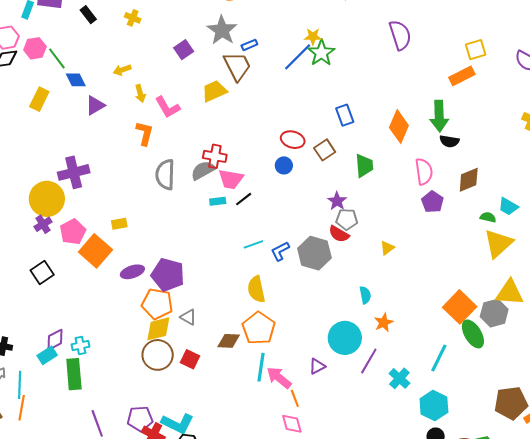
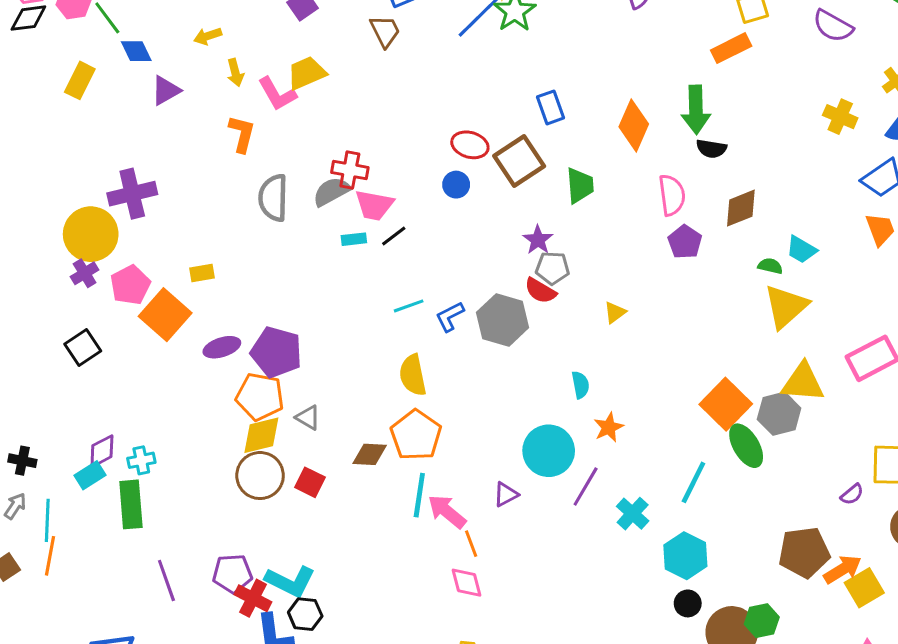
brown trapezoid: (237, 66) -> (385, 31), size x0.7
yellow trapezoid: (214, 91) -> (306, 73), moved
brown square: (325, 150) -> (519, 161), size x1.5

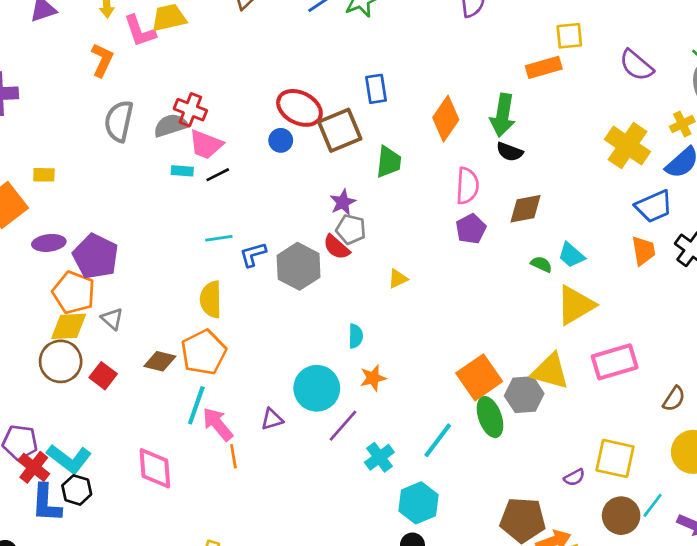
yellow cross: (840, 117) -> (627, 146), size x1.5
red ellipse: (470, 145) -> (299, 108), size x1.4
yellow triangle: (786, 306) -> (575, 305), moved
pink diamond: (467, 583) -> (155, 468), moved, size x1.4

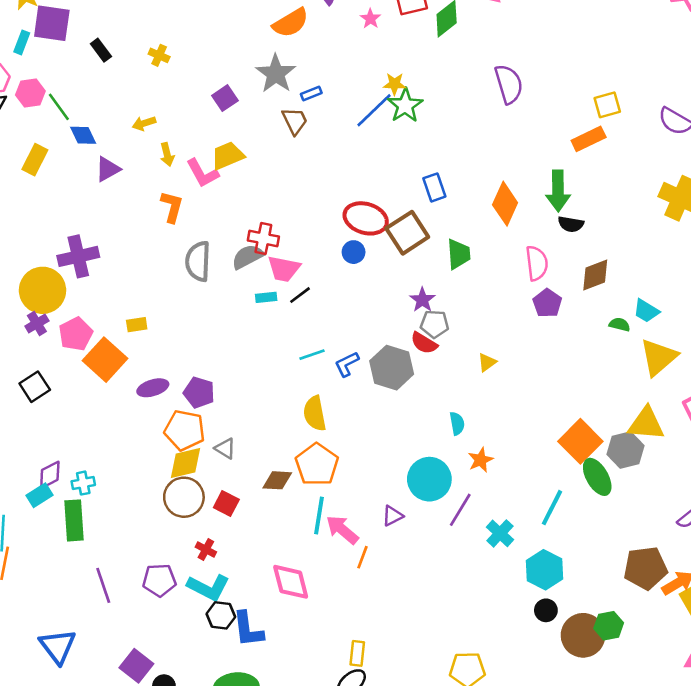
purple pentagon: (96, 256) -> (199, 392), size x0.7
orange line: (233, 456) -> (363, 557), turned 40
red cross: (34, 467) -> (206, 550), moved, size x0.7
blue L-shape: (46, 503) -> (248, 629), moved

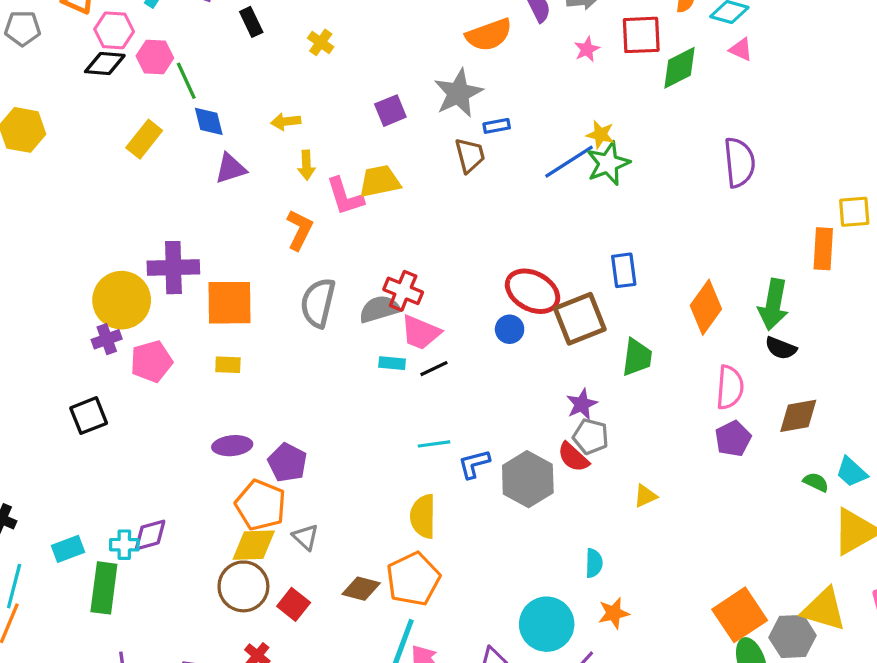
orange rectangle: (589, 139) -> (823, 249), turned -72
orange square: (105, 360) -> (229, 303), moved, turned 36
purple diamond: (50, 475) -> (150, 535), moved

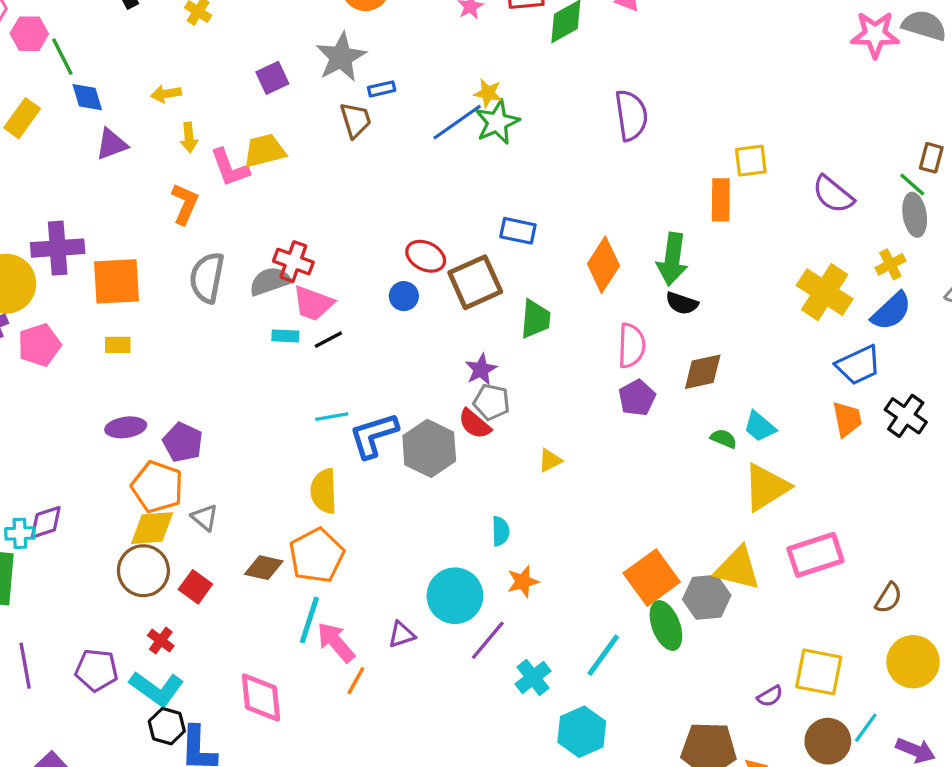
blue rectangle: (624, 270) -> (518, 231), turned -68
red ellipse: (533, 291) -> (426, 256), size x0.7
blue L-shape: (474, 464) -> (374, 435), size x1.5

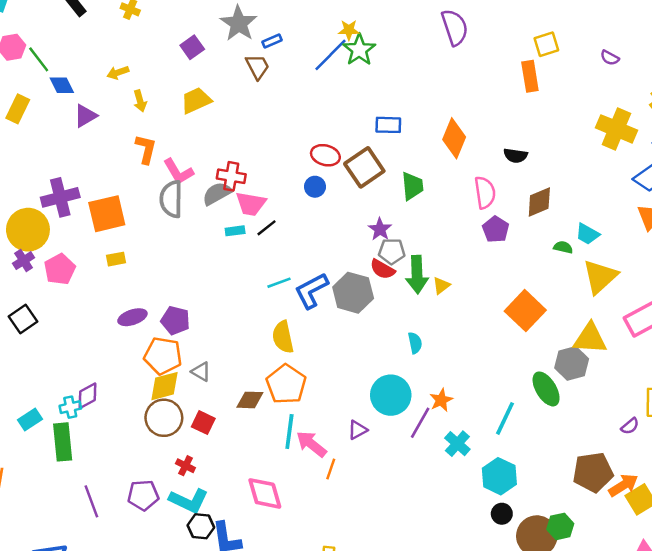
pink L-shape: (230, 168) -> (178, 172), moved
purple semicircle: (833, 194) -> (610, 58), size x0.6
green arrow: (672, 259) -> (417, 274), moved
orange square: (652, 578) -> (525, 311), moved
orange star: (523, 582) -> (441, 400), moved

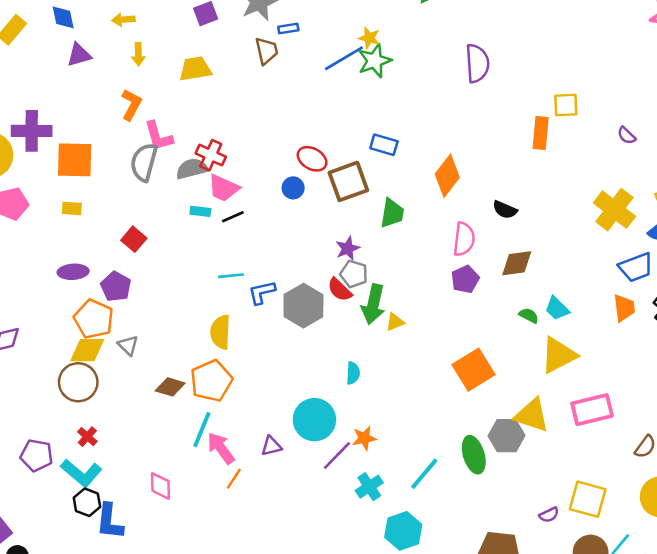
blue L-shape: (311, 291) -> (262, 292), size x0.7
red square: (203, 423) -> (134, 239), moved
pink diamond: (265, 493) -> (160, 486), size x0.7

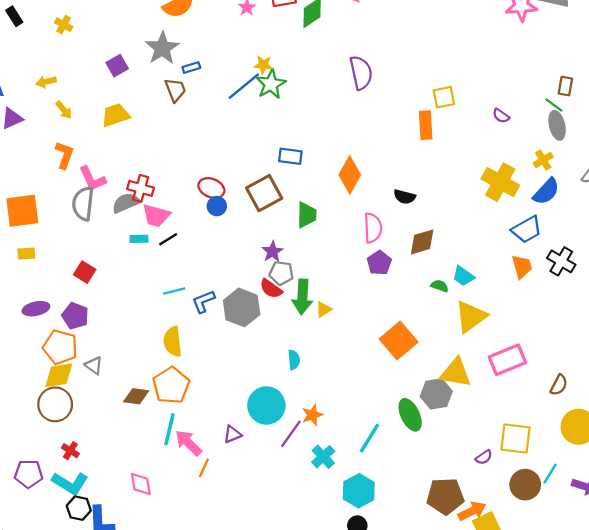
yellow arrow: (138, 54) -> (64, 110), turned -30
red ellipse: (312, 159) -> (211, 188), moved

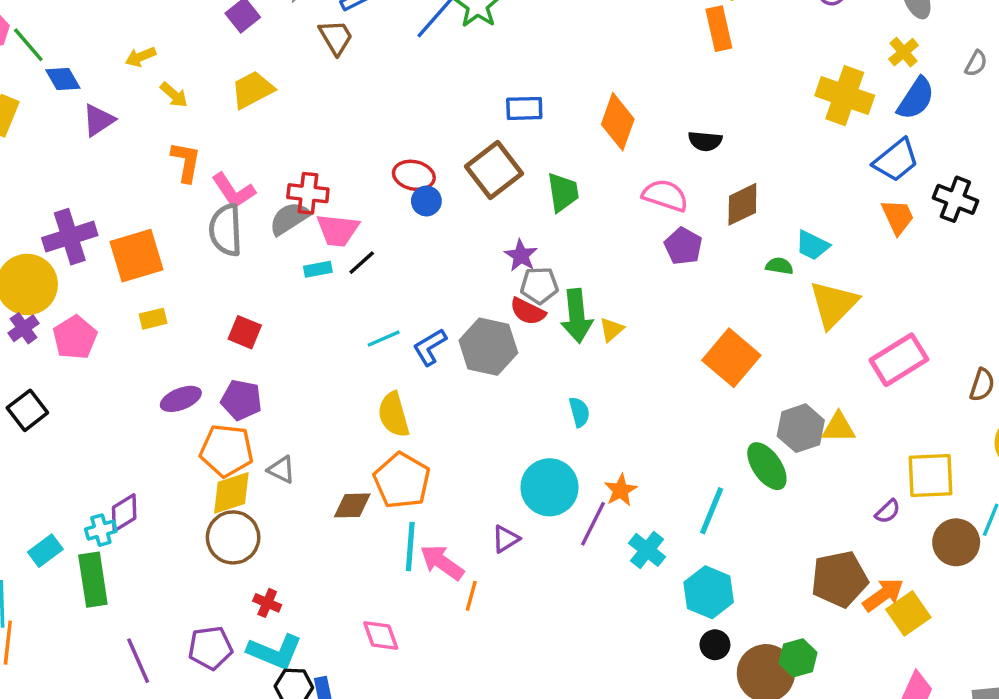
pink semicircle: (373, 228) -> (665, 195), turned -60
yellow triangle: (456, 373) -> (839, 428), moved, size x0.7

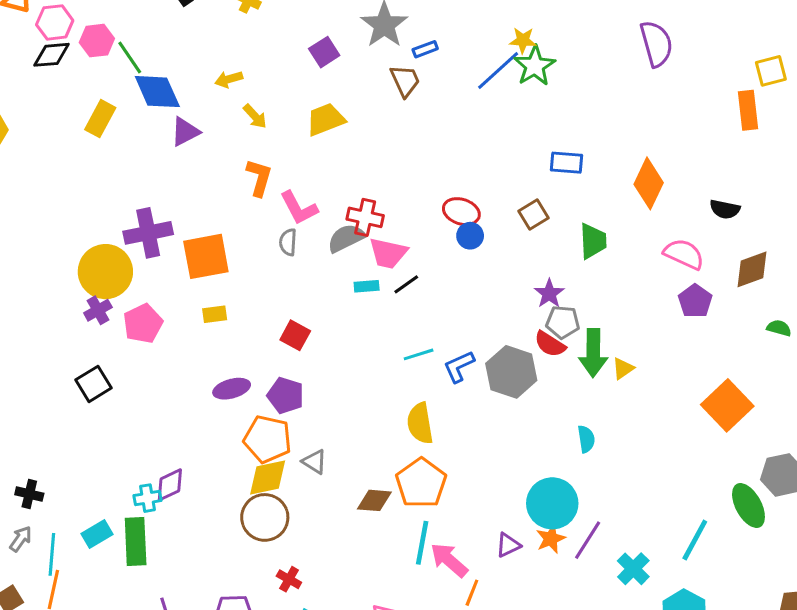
blue diamond: (63, 79) -> (157, 92), size x1.5
brown square: (494, 170) -> (534, 215), size x0.6
gray semicircle: (226, 230) -> (288, 242), size x0.6
orange star: (621, 490) -> (551, 539), moved
cyan rectangle: (45, 551) -> (97, 534), moved

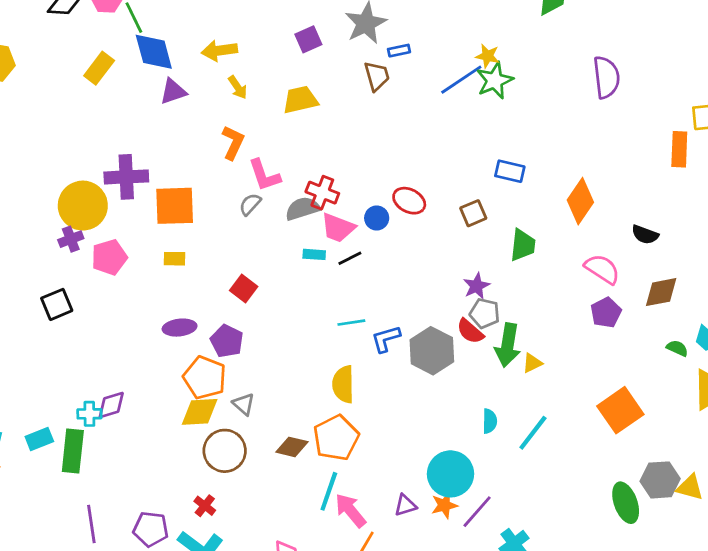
yellow arrow: (229, 79) -> (219, 51), size x1.4
blue circle: (470, 236) -> (377, 218), moved
gray semicircle: (288, 242) -> (250, 204), turned 30
brown circle: (265, 517) -> (225, 451), moved
cyan line: (695, 540) -> (533, 433), moved

